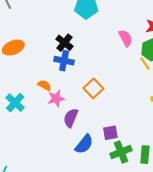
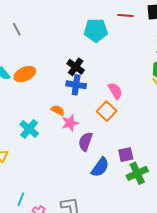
pink semicircle: (126, 38) -> (115, 91), moved

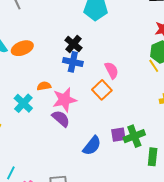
orange semicircle: (58, 110) -> (44, 86), moved, turned -40
pink star: (70, 123) -> (65, 100), size x1.4
purple semicircle: (85, 142) -> (61, 119), moved, turned 108
green cross: (137, 173) -> (134, 136), moved

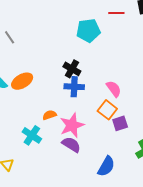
purple square: (118, 135) -> (120, 123), moved

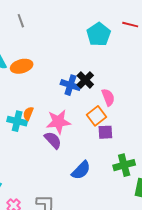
cyan pentagon: (88, 31) -> (99, 34), turned 30
black cross: (72, 69) -> (85, 80), moved
orange semicircle: (49, 115) -> (28, 114), moved, turned -64
cyan cross: (32, 135) -> (17, 121), turned -36

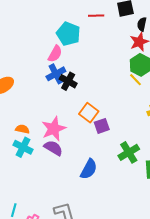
blue cross: (70, 85) -> (56, 74), moved, turned -30
pink semicircle: (108, 97) -> (55, 54), moved, turned 66
orange semicircle: (28, 114) -> (22, 129), turned 96
cyan cross: (17, 121) -> (23, 147), moved, turned 30

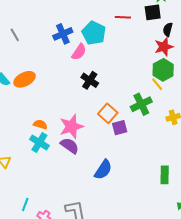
blue cross: (56, 74) -> (63, 34), moved
green cross: (129, 152) -> (141, 104), moved

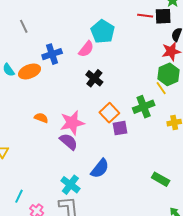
red line: (123, 17) -> (145, 16), moved
blue cross: (63, 34) -> (52, 54), moved
cyan cross: (39, 143) -> (70, 185), moved
green rectangle: (165, 175) -> (161, 179), turned -66

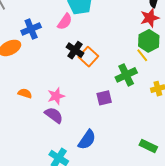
orange square: (109, 113) -> (88, 57), moved
pink star: (72, 123) -> (56, 96), size x0.7

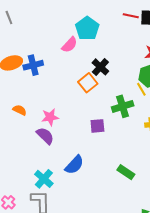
blue cross: (31, 29) -> (33, 65), moved
black cross: (75, 50) -> (100, 67), moved
green rectangle: (148, 146) -> (126, 172), moved

